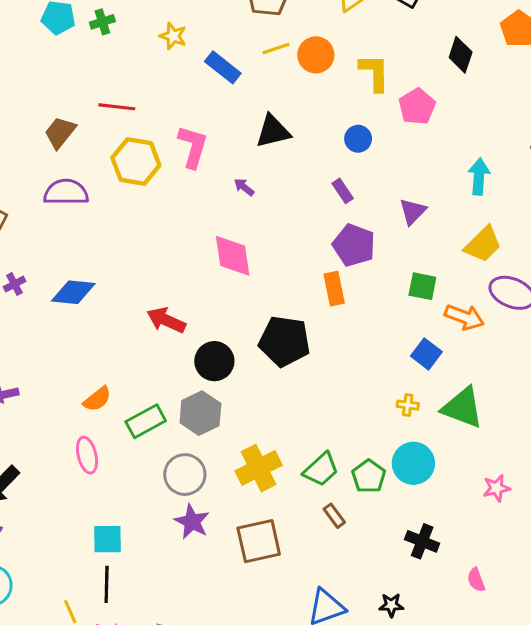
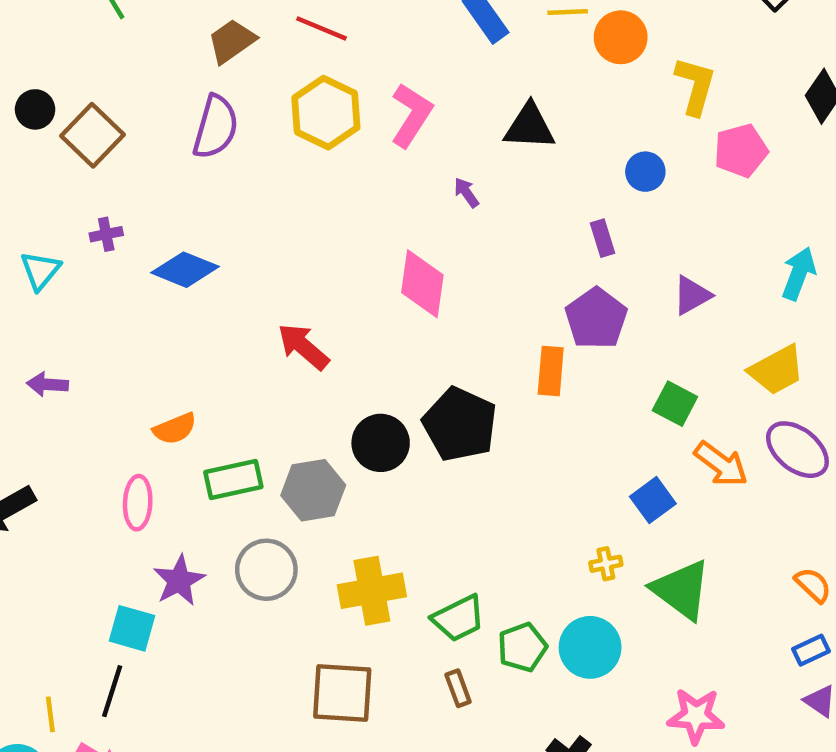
purple semicircle: (66, 192) -> (216, 127), turned 90
black circle: (214, 361) -> (381, 443), moved
yellow cross: (408, 405) -> (606, 564), turned -35
pink star: (496, 488) -> (696, 716), size x1.4
purple star: (192, 522) -> (179, 581), moved

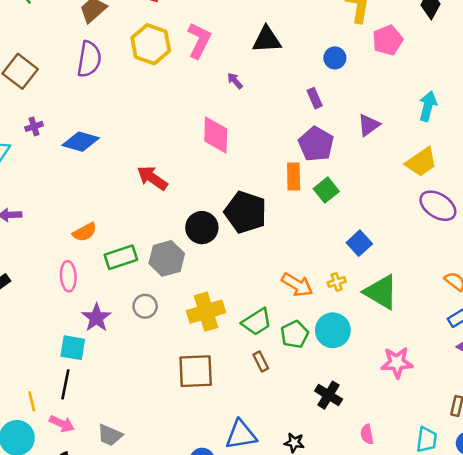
green square: (675, 404) -> (326, 190), moved, turned 30
orange arrow: (721, 464) -> (297, 285), moved
gray circle: (266, 570) -> (145, 306), size x0.7

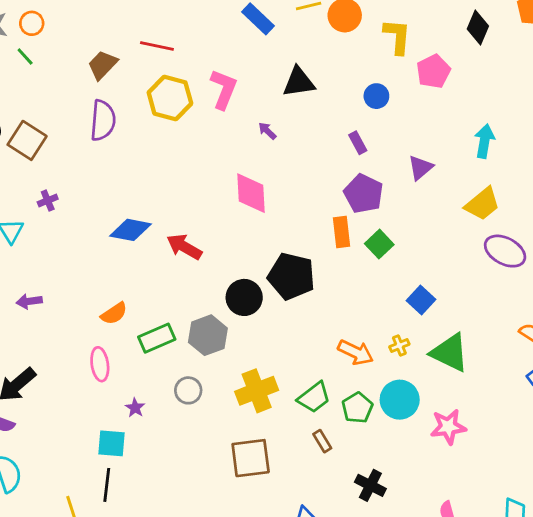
blue diamond: (81, 142) -> (131, 230), moved
purple star: (96, 318) -> (135, 408), size x0.6
pink star: (397, 363) -> (448, 427), moved
black cross: (329, 395) -> (370, 485), moved

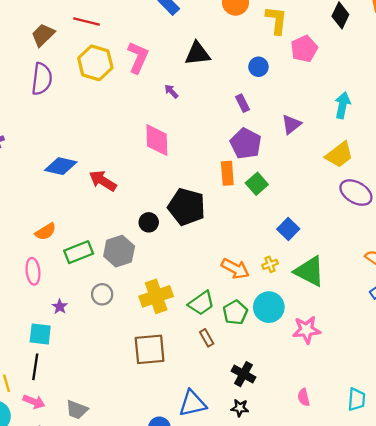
black circle: (244, 297) -> (149, 222), size x0.7

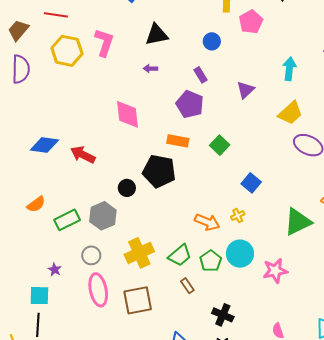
purple arrow: (171, 91) -> (150, 68), moved, turned -40
purple pentagon: (246, 144) -> (190, 104), moved
orange rectangle: (227, 173) -> (178, 141), moved, turned -70
pink ellipse: (33, 271) -> (98, 290), moved, size x1.4
green triangle: (310, 271) -> (298, 222), moved, turned -48

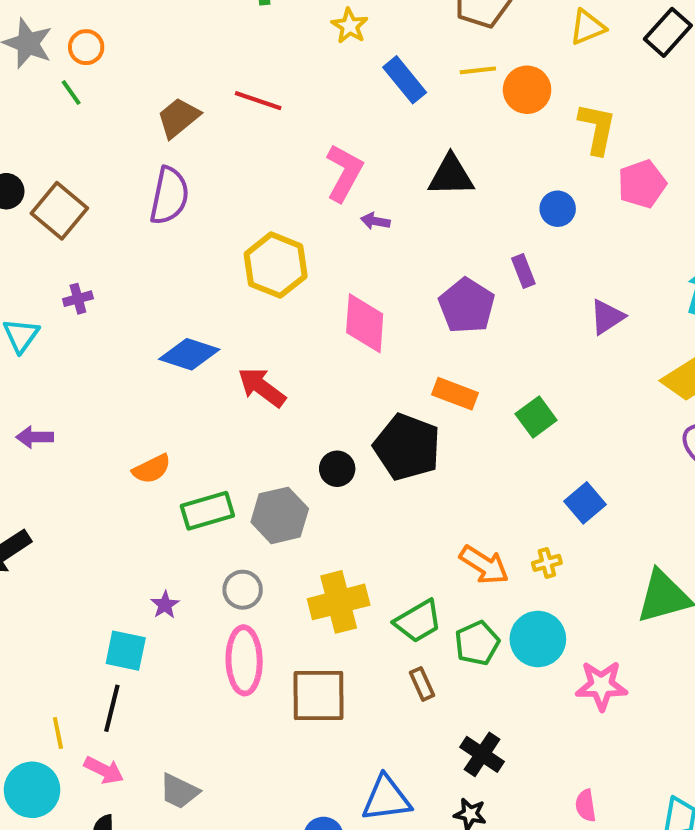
yellow hexagon: (67, 51) -> (276, 265), moved
purple arrow: (150, 68) -> (375, 221), moved
purple pentagon: (190, 104) -> (467, 306), moved

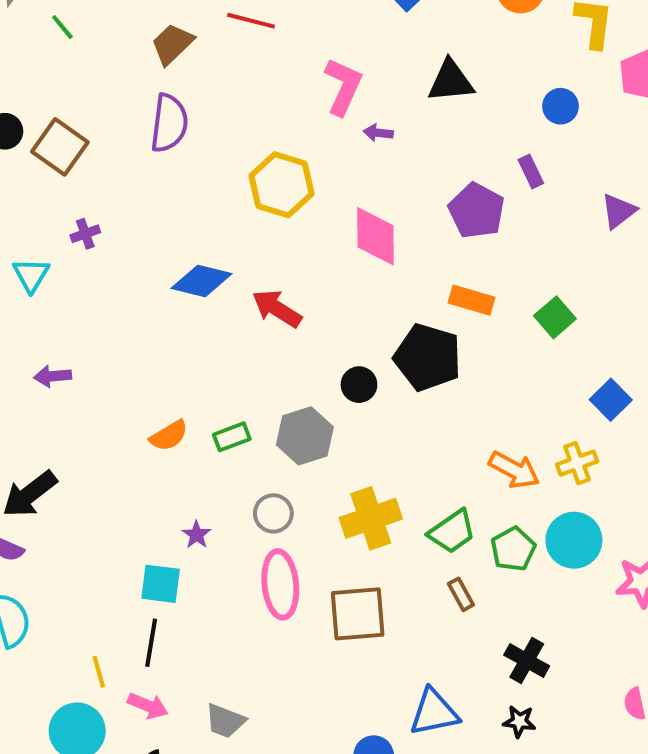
orange semicircle: (152, 469) -> (169, 436), moved
green rectangle: (207, 511) -> (232, 437), size x0.7
yellow cross: (547, 563) -> (577, 463), size x1.4

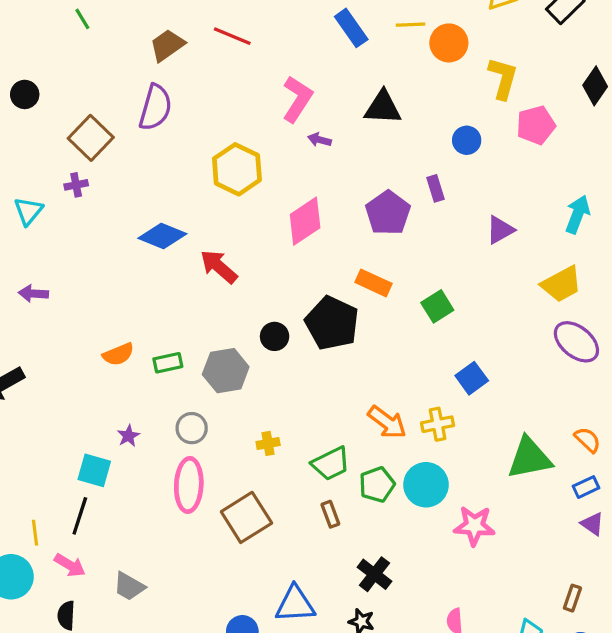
brown square: (60, 147) -> (91, 138), moved
pink diamond: (375, 236) -> (305, 221), turned 48
yellow cross: (371, 518) -> (268, 443), size x0.5
brown square: (358, 614) -> (246, 517), turned -36

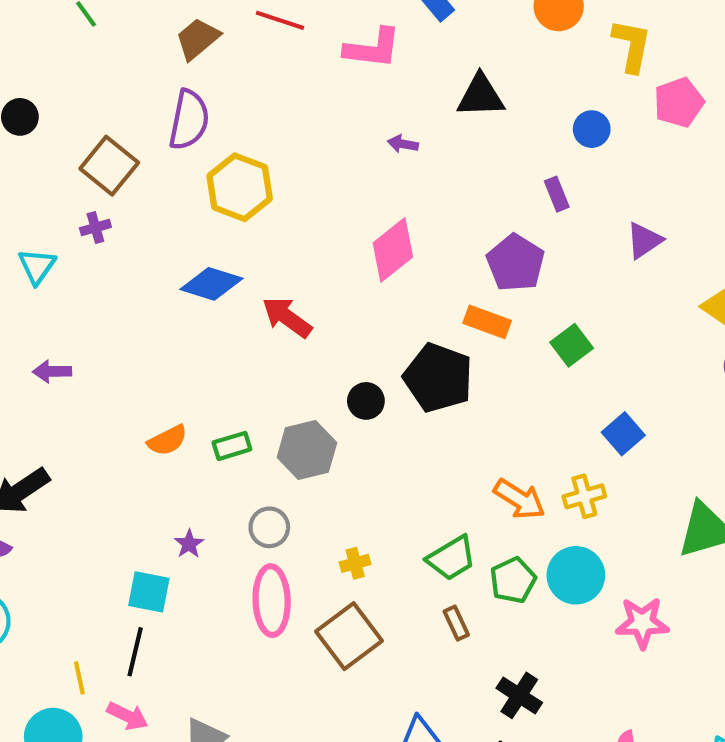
pink L-shape: (297, 99) -> (373, 48), moved, turned 69
yellow hexagon: (237, 169) -> (240, 187), moved
purple pentagon: (388, 213) -> (515, 263), moved
yellow cross: (268, 443) -> (355, 563), moved

